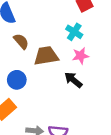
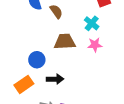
brown semicircle: (21, 41) -> (56, 11), moved
black arrow: (73, 80) -> (55, 79), moved, turned 133

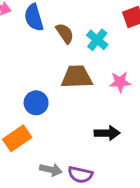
cyan cross: (92, 23) -> (97, 40), moved
black arrow: (55, 79) -> (107, 133), moved

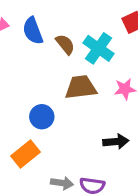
cyan cross: (97, 40) -> (99, 48), size x1.4

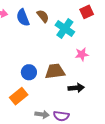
brown semicircle: (65, 44) -> (43, 16), moved
brown trapezoid: (81, 87) -> (55, 71), moved

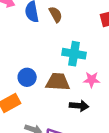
cyan cross: (65, 29) -> (74, 54), moved, turned -36
pink star: (82, 54) -> (92, 80), moved

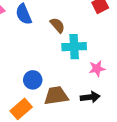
brown semicircle: (56, 14) -> (57, 25), moved
brown trapezoid: (58, 82) -> (56, 96), moved

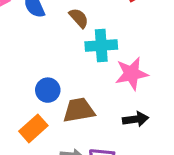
pink star: (97, 69) -> (132, 74), size x1.5
black arrow: (90, 97) -> (136, 119), moved

